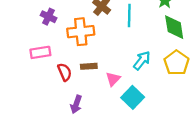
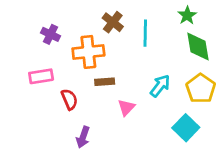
brown rectangle: (89, 66) -> (105, 82), moved
cyan square: (133, 97) -> (186, 128), moved

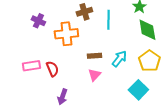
brown cross: (113, 22) -> (84, 12), turned 35
pink rectangle: (41, 76) -> (31, 66), moved
brown rectangle: (105, 82) -> (94, 56), moved

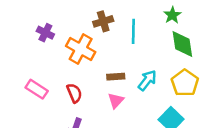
orange cross: (66, 34) -> (81, 49), turned 35
pink rectangle: (31, 66) -> (37, 89), turned 42
red semicircle: (52, 69) -> (74, 93), moved

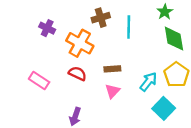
cyan arrow: (147, 80) -> (148, 82), moved
red semicircle: (74, 93) -> (77, 74), moved, turned -42

